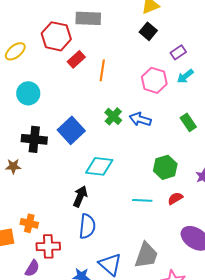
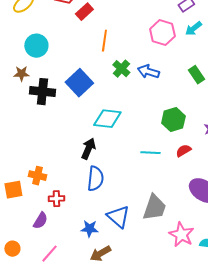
orange line: (102, 70) -> (104, 41), moved
brown star: (13, 166) -> (21, 74), moved
red cross: (48, 246) -> (56, 199), size x0.7

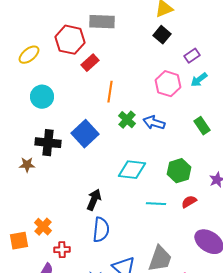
brown star: (21, 74) -> (27, 165), moved
cyan diamond: (107, 119) -> (132, 170), moved
orange cross: (37, 176) -> (43, 227), turned 30

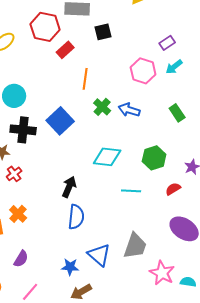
black square: (162, 35) -> (103, 32), moved, turned 36
cyan circle: (42, 97) -> (14, 96), moved
red semicircle: (189, 202) -> (173, 189), moved
red cross: (62, 250) -> (14, 174), moved, turned -35

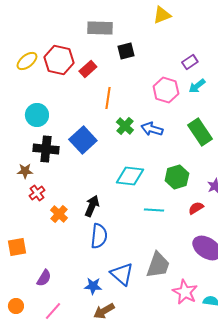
red hexagon: (45, 27) -> (59, 60), moved
green rectangle: (177, 113) -> (200, 132), size x1.5
orange cross: (18, 214) -> (59, 214), moved

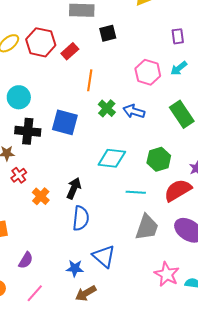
purple rectangle: (190, 62) -> (178, 36), moved, turned -63
blue square: (83, 140) -> (65, 122), turned -32
red semicircle: (196, 208) -> (178, 190), size x1.8
gray trapezoid: (158, 265) -> (147, 227), moved

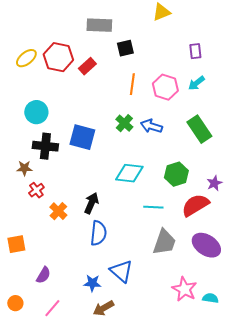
orange line: (90, 80) -> (132, 84), moved

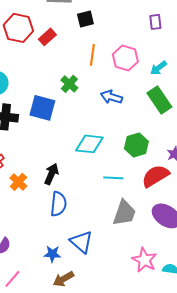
cyan arrow: (196, 83) -> (158, 68), moved
green cross: (124, 123) -> (69, 84), moved

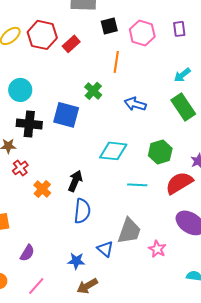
pink hexagon: (125, 58) -> (142, 33), moved
gray trapezoid: (124, 213) -> (129, 231), moved
blue triangle: (81, 242) -> (105, 249), size x0.7
pink star: (144, 260) -> (157, 249), moved, size x0.7

